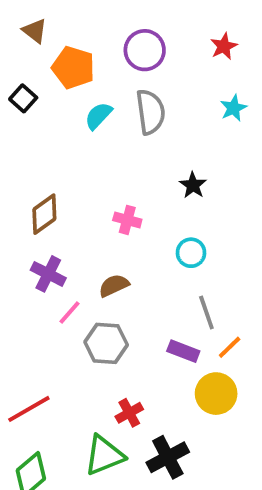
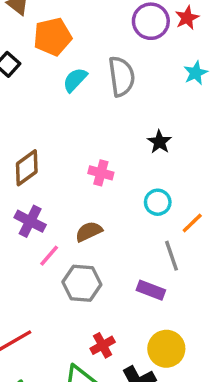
purple circle: (145, 50) -> (151, 21), moved
orange pentagon: (73, 68) -> (53, 37), turned -30
orange line: (230, 347) -> (192, 223), moved
yellow circle: (216, 394) -> (166, 349), moved

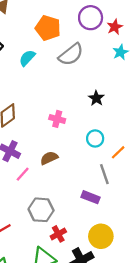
red star: (187, 18) -> (115, 27), moved
orange pentagon: (53, 37) -> (48, 28), moved, turned 30
gray semicircle: (122, 76) -> (71, 54), turned 60
cyan semicircle: (75, 80) -> (27, 58), moved
gray hexagon: (82, 283) -> (41, 210), moved

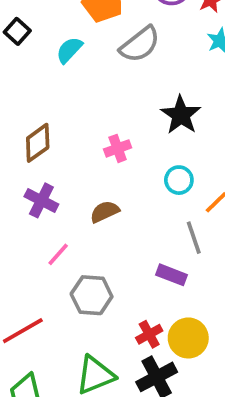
black star: (96, 98) -> (181, 115), size x1.5
pink cross: (57, 119) -> (118, 148), turned -35
pink line: (23, 174) -> (58, 254), moved
red cross: (58, 234) -> (149, 334), moved

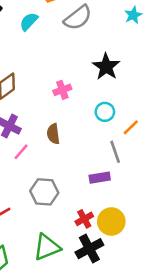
brown semicircle: (105, 212) -> (53, 134), turned -72
pink line: (58, 254) -> (21, 152), moved
purple rectangle: (171, 275) -> (100, 178), turned -30

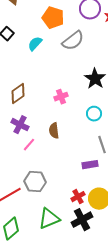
gray hexagon: (44, 192) -> (35, 182), moved

